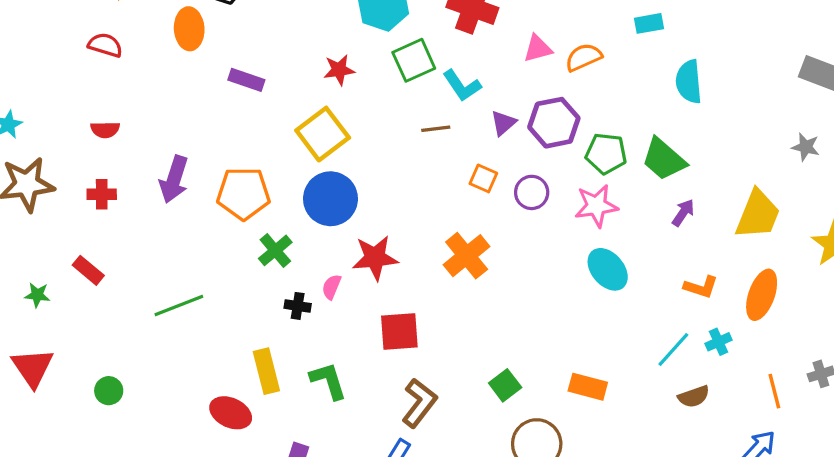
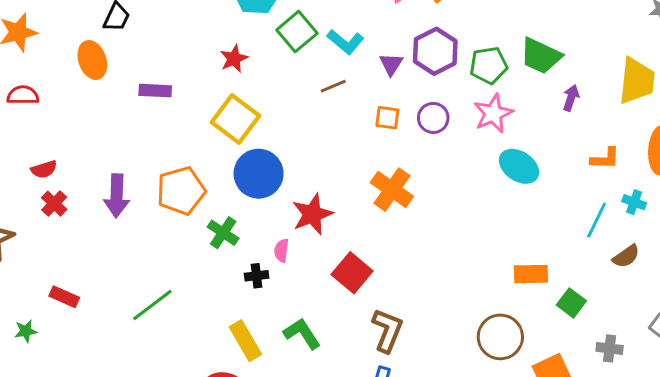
red cross: (102, 194) -> (54, 204), moved, turned -30
red square: (399, 332) -> (352, 273), turned -30
cyan cross: (719, 342) -> (634, 202), turned -30
green square: (505, 385) -> (571, 303), moved

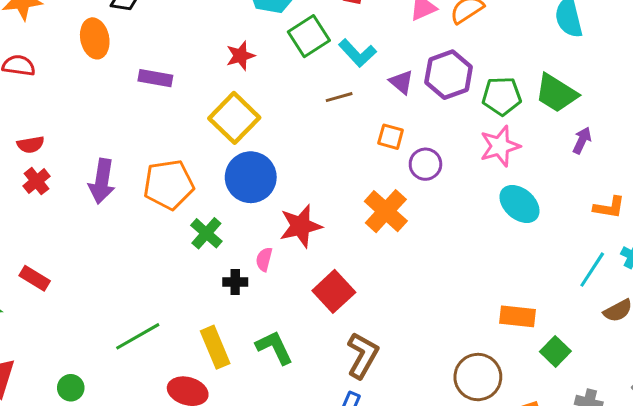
purple triangle: (391, 64) -> (401, 82), turned -30
purple circle: (433, 118) -> (425, 164), moved
green line: (152, 305) -> (138, 336), moved

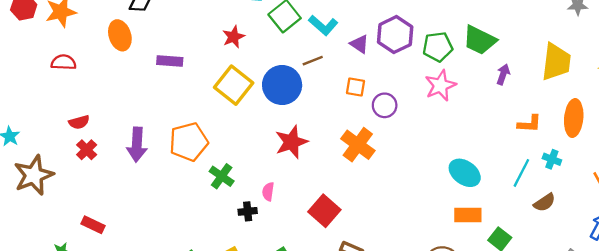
blue circle: (251, 177) -> (282, 85), moved
cyan ellipse: (519, 204) -> (465, 173), moved
red star: (301, 226) -> (291, 142), moved

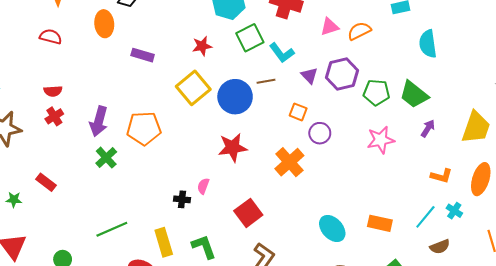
pink star: (440, 85) -> (381, 140), moved
cyan ellipse: (465, 173) -> (332, 229), moved
green cross: (222, 176) -> (106, 158), moved
orange rectangle: (468, 215) -> (380, 223), moved

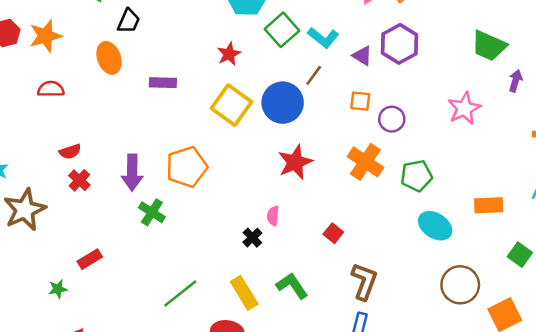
brown line: (266, 81) -> (314, 75), turned -30
green pentagon: (377, 92) -> (416, 176), moved
red rectangle: (46, 182) -> (90, 259), turned -54
black cross: (182, 199) -> (252, 238), turned -35
red square: (248, 213) -> (333, 233), size x0.6

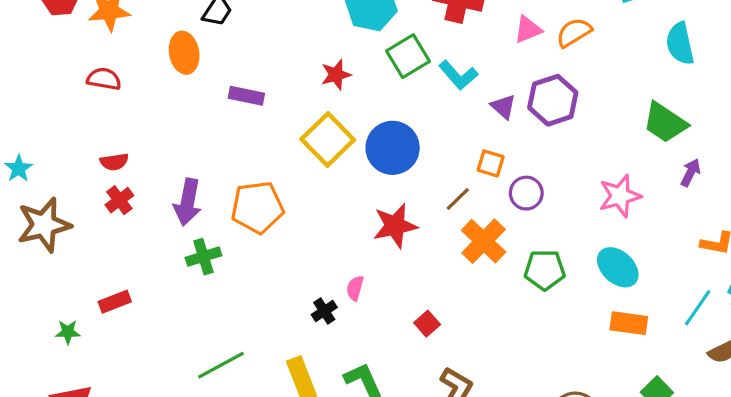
brown line: (314, 75) -> (458, 199), moved
green cross: (152, 212) -> (203, 257), turned 30
cyan ellipse: (435, 226) -> (618, 267), moved

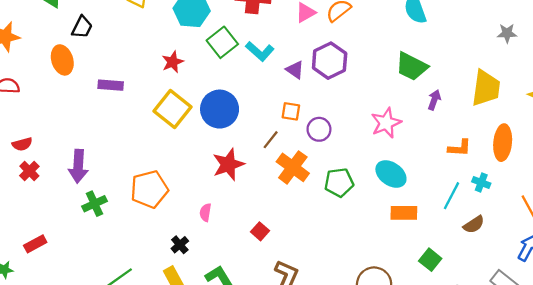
orange pentagon: (257, 207) -> (149, 189), moved
black cross: (324, 311) -> (180, 245), moved

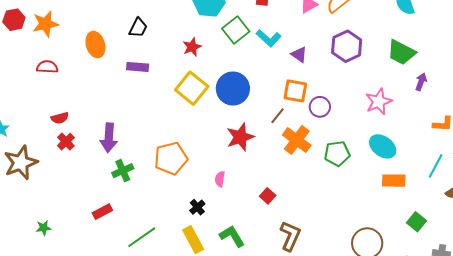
black trapezoid: (82, 27) -> (138, 28), moved
purple hexagon: (330, 61) -> (347, 46), moved
orange square: (291, 111) -> (295, 91), size x1.4
red rectangle: (35, 244) -> (102, 212), moved

